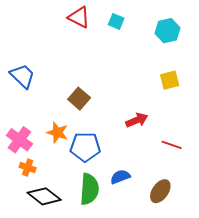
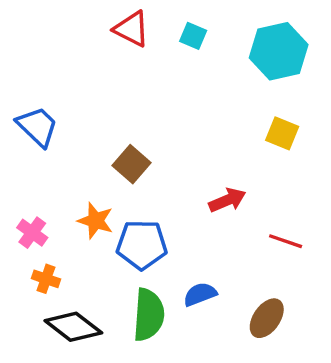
cyan hexagon: (168, 31) -> (279, 51), size x1.4
yellow square: (170, 80) -> (282, 133), turned 36
pink cross: (19, 140) -> (32, 233), size x0.7

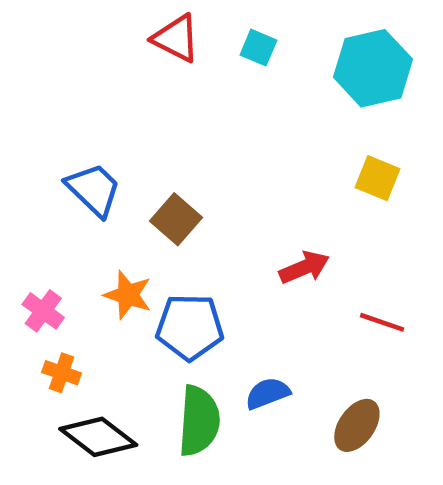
blue trapezoid: (37, 127) -> (94, 190), moved

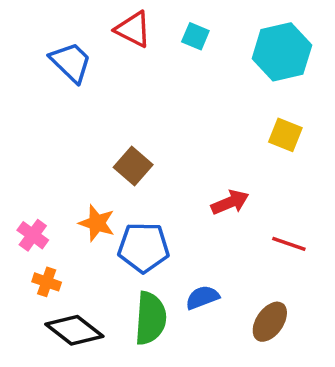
blue trapezoid: (94, 190) -> (71, 62), moved

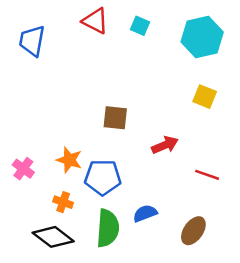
blue trapezoid: (71, 62) -> (32, 41), moved, turned -124
brown square: (133, 166) -> (115, 118), moved, turned -35
orange cross: (47, 282) -> (63, 202), moved

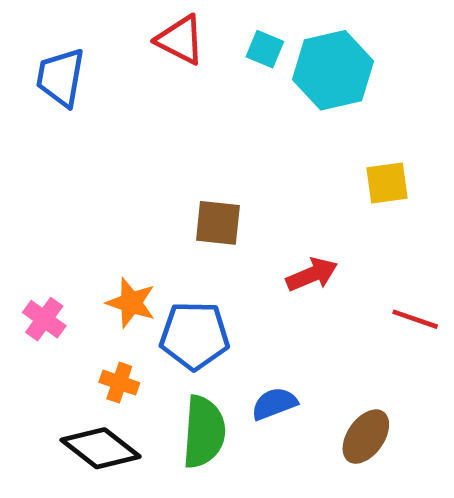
cyan hexagon: (202, 37) -> (333, 70), moved
yellow square: (205, 97) -> (387, 183), turned -30
red line: (207, 175) -> (415, 319), moved

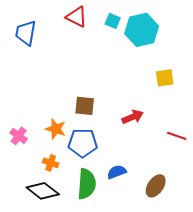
brown square: (218, 223) -> (85, 106), moved

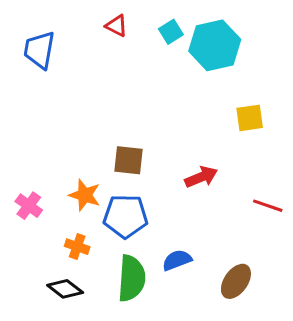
red triangle: (77, 17) -> (116, 26), size x0.7
cyan square: (113, 21) -> (171, 32), turned 35
black diamond: (43, 191) -> (65, 289), size x0.7

